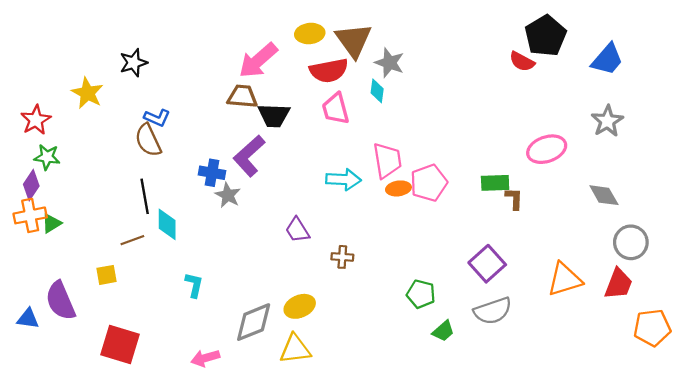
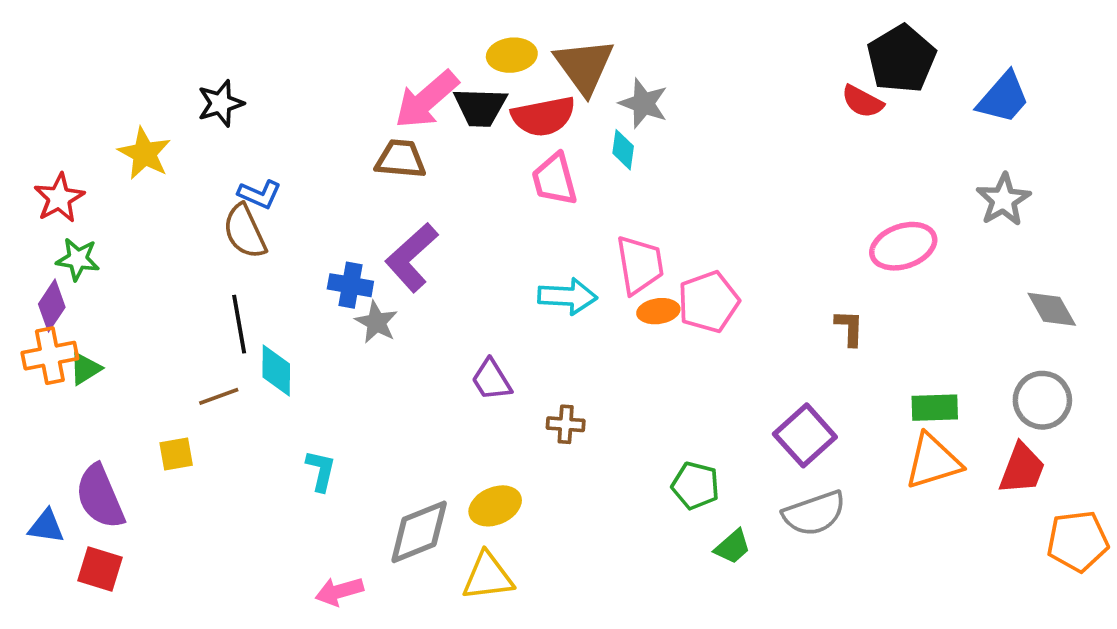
black trapezoid: (274, 115) -> (480, 107), moved
green rectangle: (495, 183) -> (935, 408), moved
gray diamond: (604, 195) -> (1052, 309), moved
red square: (120, 345) -> (100, 569), moved, size x0.7

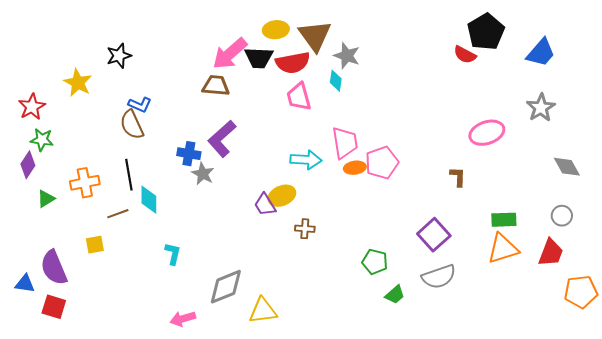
orange cross: (50, 356) -> (85, 183), moved
gray circle: (1042, 400) -> (562, 216), size x0.7
yellow ellipse: (495, 506) -> (282, 196), moved

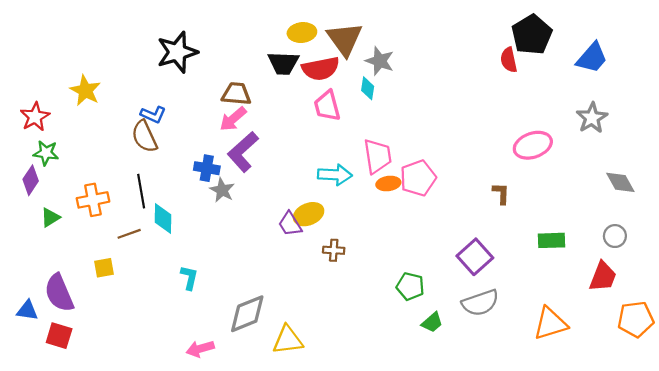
pink arrow: (230, 54) -> (233, 119), moved, size x0.7
red semicircle: (465, 55) -> (509, 60), turned 50
black star: (119, 56) -> (177, 52), moved, size x1.5
orange triangle: (503, 249) -> (550, 324), moved

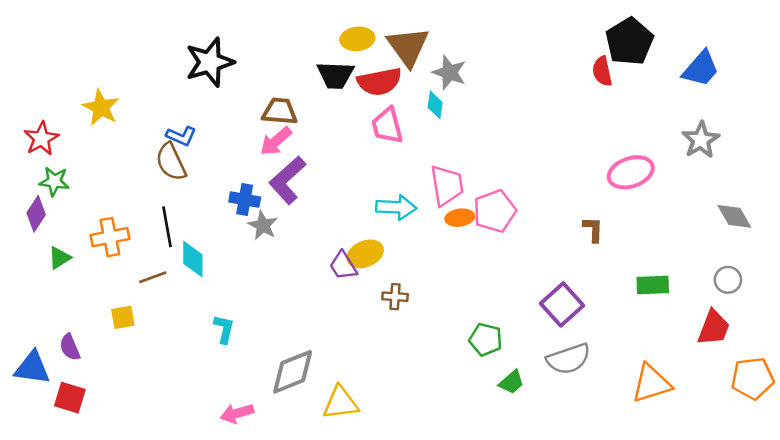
purple semicircle: (59, 293) -> (70, 347), size x0.6
blue triangle: (27, 310) -> (32, 368), size x1.4

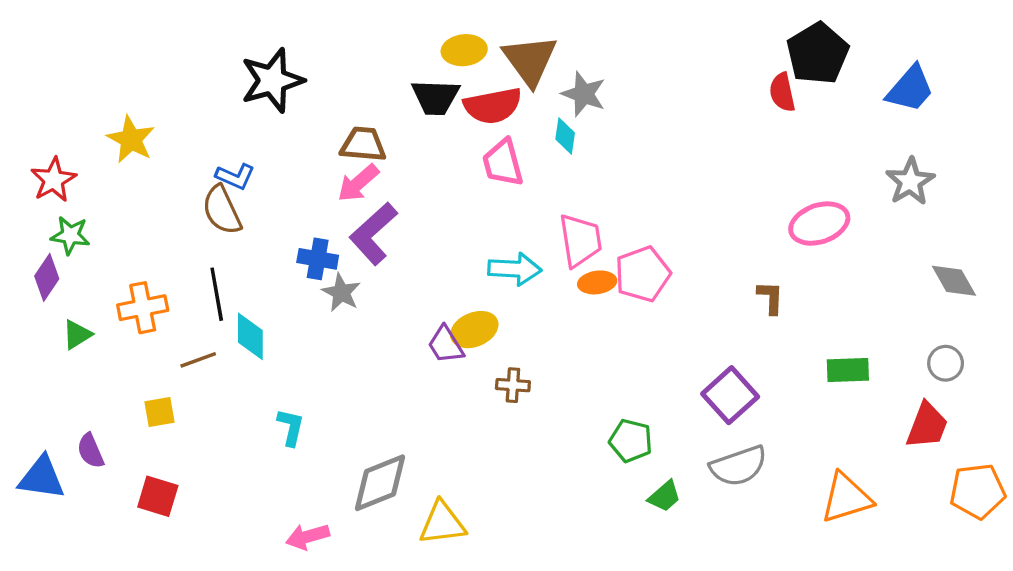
red square: (70, 398) -> (158, 496), moved

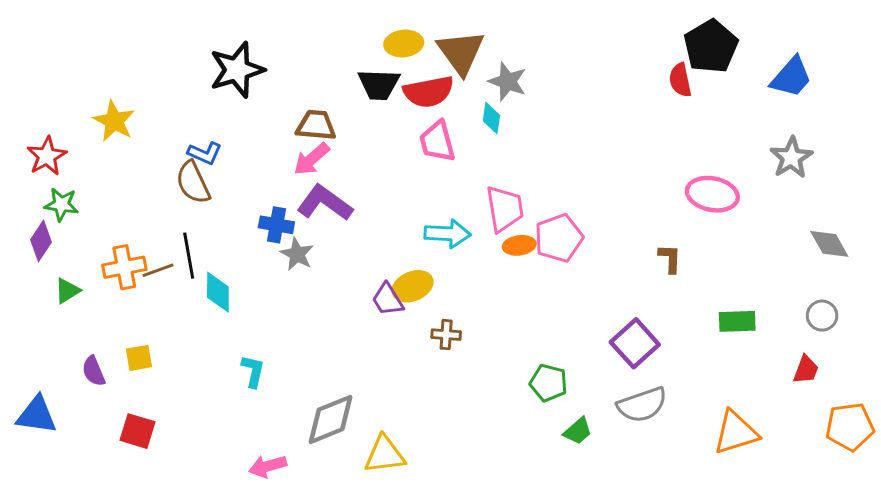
pink ellipse: (819, 224) -> (712, 194), turned 30
purple L-shape: (373, 234) -> (325, 203), turned 78
brown line: (198, 360) -> (158, 270), moved
red trapezoid: (927, 426) -> (806, 370), size x0.7
purple semicircle: (90, 451) -> (94, 371), moved

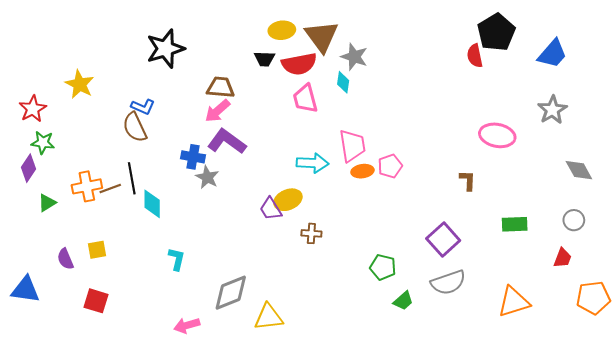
black trapezoid: (379, 84) -> (264, 59), size x0.7
pink pentagon: (559, 238) -> (390, 166), size x0.7

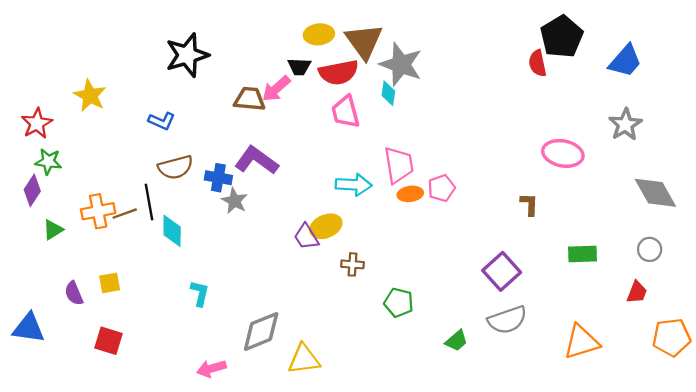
gray star: (354, 57) -> (401, 64), size x1.4
pink arrow: (217, 111) -> (276, 89), moved
brown semicircle: (135, 127) -> (176, 167), moved, turned -80
gray diamond: (579, 170) -> (655, 193), size x1.4
green pentagon: (383, 267) -> (399, 303), moved

